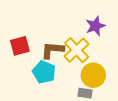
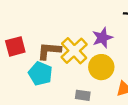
purple star: (95, 26) -> (102, 38), moved
yellow circle: (93, 75) -> (101, 67), moved

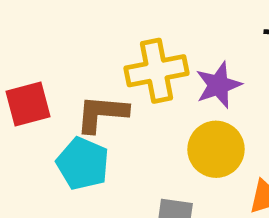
yellow cross: (74, 51) -> (157, 71), moved, turned 32

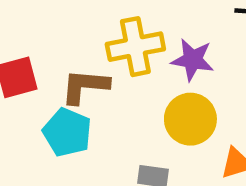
purple star: (218, 85) -> (193, 60), turned 30

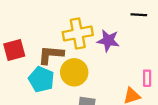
yellow circle: (190, 119) -> (74, 72), moved

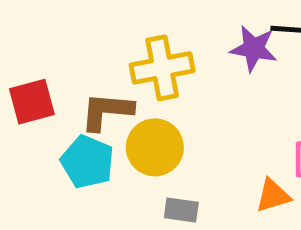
purple star: (108, 41) -> (254, 49), moved

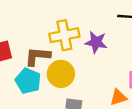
purple star: (254, 49) -> (96, 42), moved

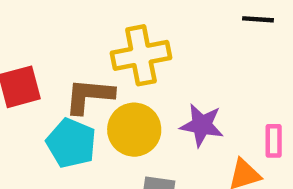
purple star: (96, 42) -> (202, 125), moved

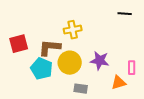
yellow cross: (141, 55) -> (73, 30), size x0.7

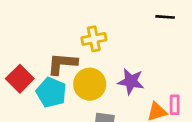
red square: (19, 44) -> (20, 79), moved, turned -30
pink rectangle: (132, 68) -> (175, 105), moved

